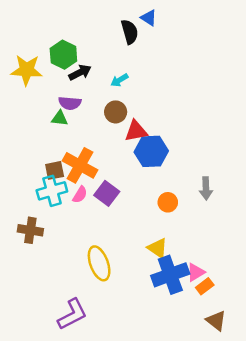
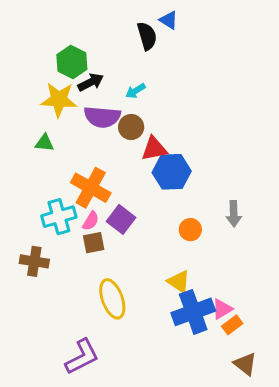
yellow star: (27, 70) -> (59, 100), moved
purple semicircle: (70, 103) -> (102, 117), moved, size x1.4
green triangle: (60, 118) -> (44, 143), moved
brown square: (55, 170) -> (94, 243), moved

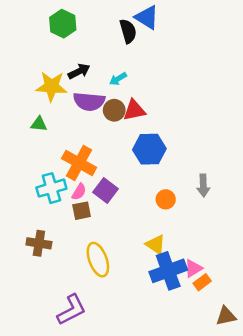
blue triangle: (169, 20) -> (147, 17), size x1.5
green hexagon: (72, 62) -> (63, 24), moved
red triangle: (154, 149) -> (134, 110), moved
brown cross: (34, 261) -> (39, 243), moved
brown triangle: (245, 364) -> (226, 316), moved, turned -50

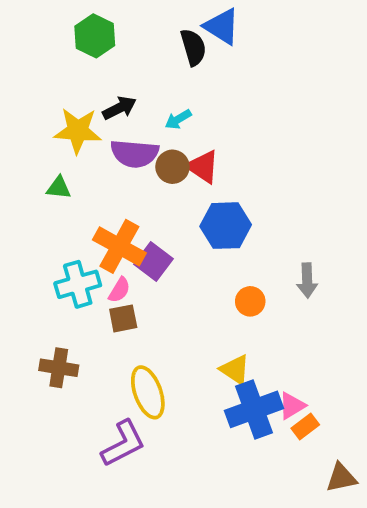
red triangle: (134, 110) -> (203, 167), turned 45
purple square: (105, 191) -> (154, 262), moved
purple L-shape: (72, 310) -> (123, 444), moved

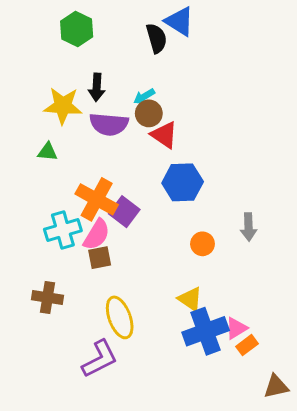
black arrow: (119, 108) -> (97, 87), turned 120
brown circle: (172, 167) -> (149, 113), moved
pink semicircle: (119, 290) -> (97, 235), size x1.5

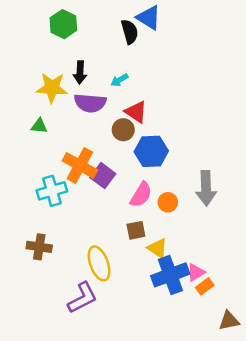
brown circle: (149, 113) -> (123, 130), moved
gray arrow: (249, 227) -> (206, 188), size x1.5
pink semicircle: (97, 235) -> (141, 195), moved
brown square: (100, 258) -> (136, 230), moved

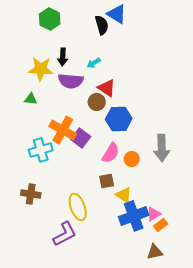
brown triangle: (229, 321) -> (155, 252), moved

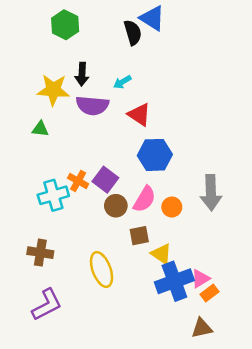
brown circle: (97, 102) -> (116, 206), moved
orange cross: (63, 130) -> (78, 181), moved, size x0.6
purple L-shape: (65, 234) -> (47, 305), moved

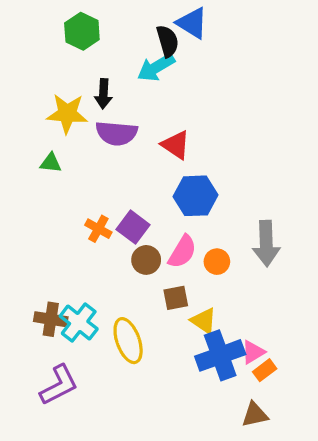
cyan arrow: (122, 82) -> (156, 67), moved, size x1.6
cyan cross: (53, 195) -> (79, 322), moved, turned -36

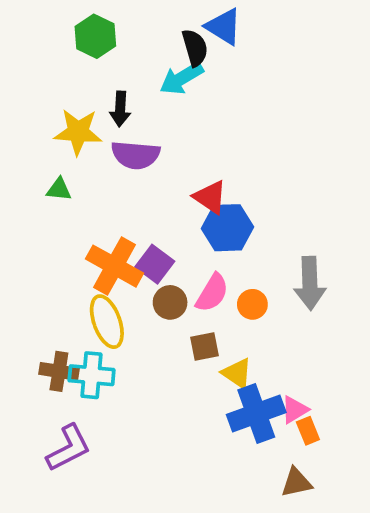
red triangle: (176, 145) -> (210, 197), moved
orange cross: (98, 229) -> (115, 266), size x1.8
cyan cross: (79, 322) -> (92, 375), turned -33
yellow ellipse: (128, 341) -> (107, 322), moved
orange rectangle: (265, 370) -> (308, 431), turned -75

